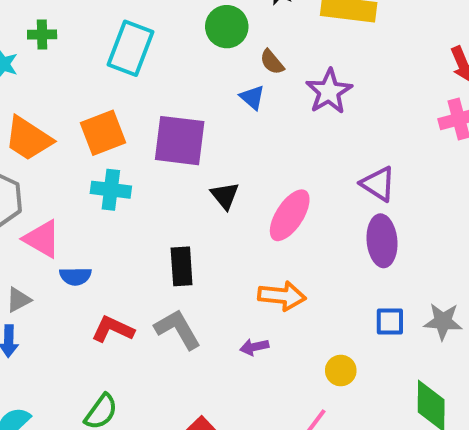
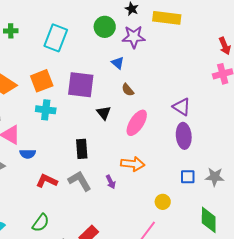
brown semicircle: (272, 62) -> (128, 90), moved
purple star: (329, 91) -> (134, 37), moved, turned 30
purple arrow: (254, 347) -> (111, 182), moved, turned -104

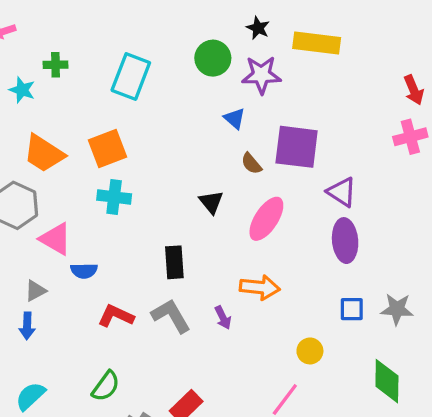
purple square: (81, 85) -> (297, 147), moved

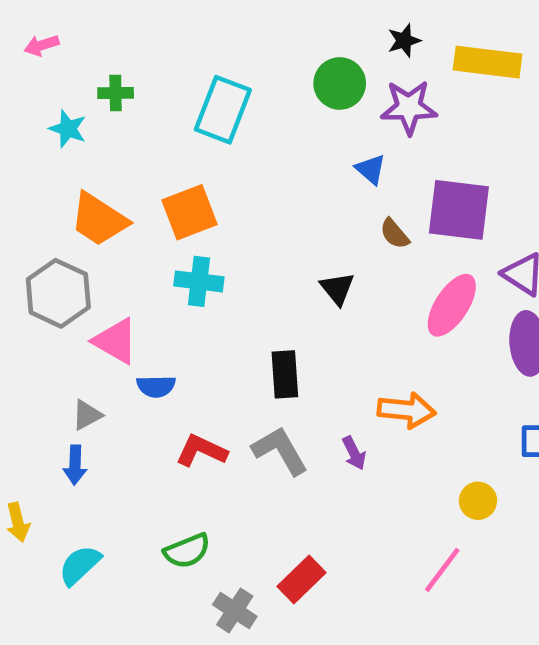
black star: (258, 28) -> (404, 41), turned 30
pink ellipse: (266, 219) -> (452, 305), moved
green semicircle: (106, 386) -> (187, 551), turned 32

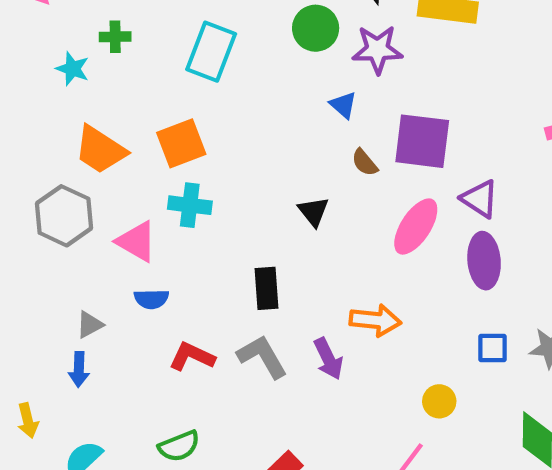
pink triangle: (116, 341) -> (136, 241), moved
purple arrow: (354, 453) -> (328, 359), size x1.4

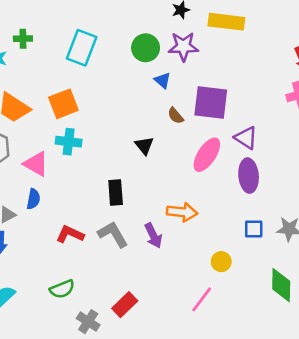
green circle: (316, 28) -> (146, 48), moved
blue semicircle: (151, 299) -> (33, 199), moved, turned -78

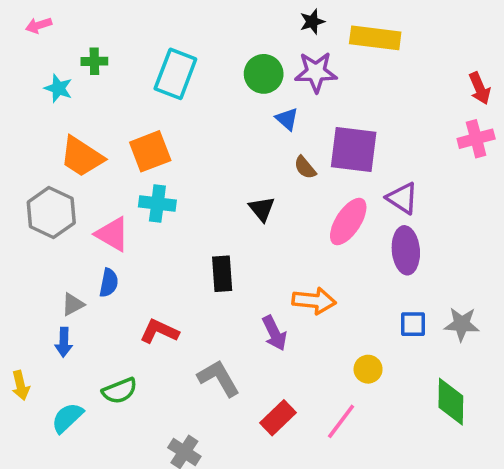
gray L-shape: (113, 234) -> (219, 378), moved
green semicircle: (62, 289) -> (120, 391), moved
red rectangle: (125, 305) -> (278, 418), moved

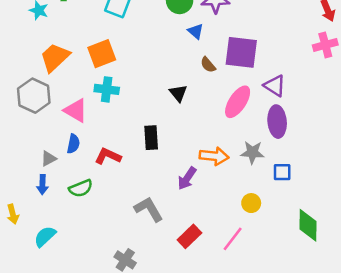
orange trapezoid: (82, 157) -> (55, 57), turned 104
gray star: (462, 324) -> (252, 152), moved
red L-shape: (159, 331) -> (108, 156), moved
purple arrow: (274, 333) -> (187, 178), turned 60
green semicircle: (120, 391) -> (81, 188), moved

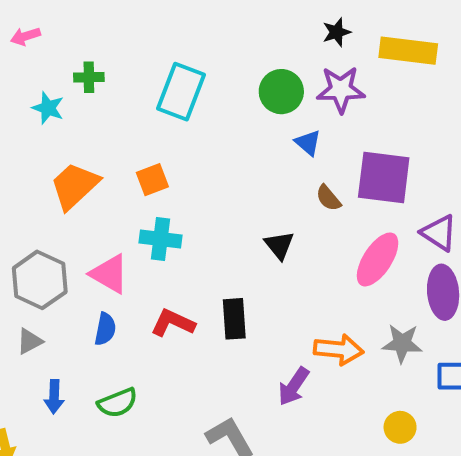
orange square: (102, 54) -> (152, 180), size x0.7
gray hexagon: (34, 96) -> (40, 280), moved
red L-shape: (108, 156) -> (173, 323), moved
gray triangle: (49, 159) -> (30, 341), moved

